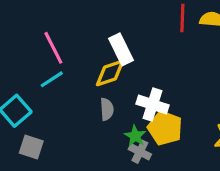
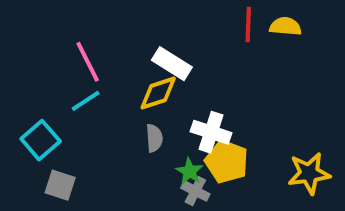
white rectangle: (121, 49) -> (172, 64), turned -32

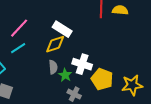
pink line: (88, 62) -> (19, 28), turned 70
yellow pentagon: (227, 162) -> (102, 79), moved
green star: (189, 171) -> (65, 75), moved

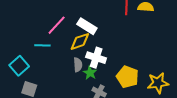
pink line: (19, 28) -> (57, 25), moved
cyan line: (18, 48) -> (42, 45), turned 35
white cross: (82, 64) -> (96, 58), moved

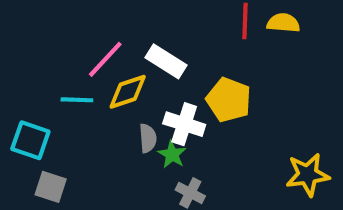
yellow diamond: (80, 41) -> (128, 92), moved
cyan square: (19, 66) -> (30, 140), turned -30
yellow pentagon: (127, 77) -> (229, 100), moved

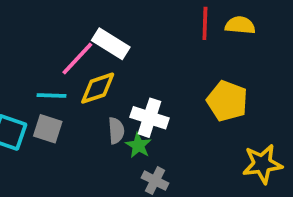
white rectangle: (166, 61) -> (111, 44), moved
yellow pentagon: (229, 100) -> (227, 101), moved
gray square: (51, 187) -> (48, 129), moved

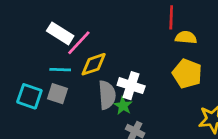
yellow semicircle: (240, 25) -> (186, 37), moved
white rectangle: (111, 44) -> (60, 33), moved
gray semicircle: (116, 131) -> (107, 95), size x1.5

